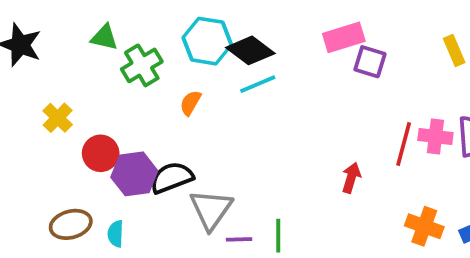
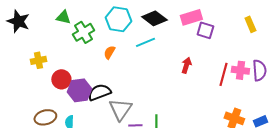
black diamond: (250, 50) -> (154, 18), moved
yellow cross: (58, 118) -> (38, 60), turned 35
red arrow: (351, 178) -> (186, 65), moved

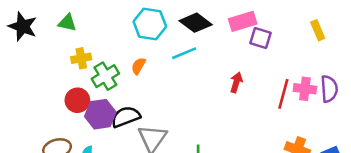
green triangle: (63, 17) -> (67, 23), moved
green cross: (83, 32) -> (105, 76), moved
yellow cross: (38, 60) -> (81, 58), moved

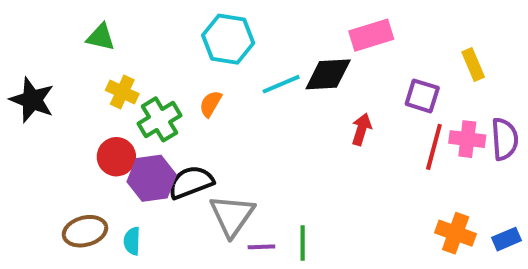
black diamond: (196, 23) -> (328, 74), moved, turned -40
black star: (23, 26) -> (32, 100), moved
yellow rectangle: (318, 30) -> (473, 65), moved
purple square: (260, 38) -> (422, 96), moved
yellow cross: (81, 58) -> (122, 92), turned 36

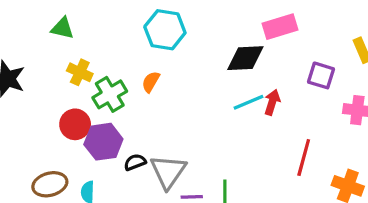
cyan line: (281, 84) -> (248, 102), moved
red line: (434, 147) -> (304, 157), moved
black semicircle: (191, 182) -> (135, 162), moved, size x0.6

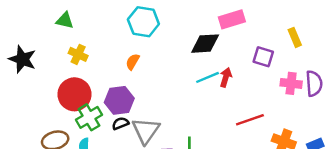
green cross: (110, 94) -> (89, 117), moved
red circle: (75, 124) -> (74, 94), size x1.4
purple hexagon: (103, 142) -> (119, 100), moved
red line: (304, 157) -> (250, 120), turned 56

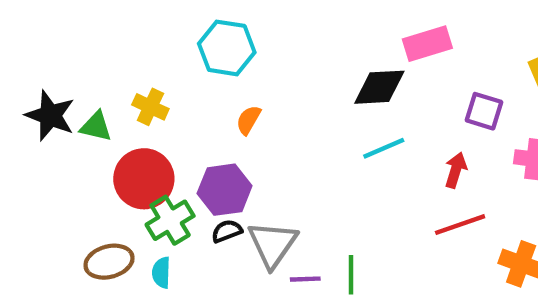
green triangle: (65, 21) -> (96, 126), moved
cyan hexagon: (143, 22) -> (227, 48), moved
red arrow: (226, 77) -> (456, 170), moved

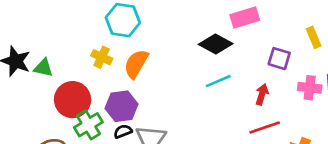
black diamond: (379, 87) -> (216, 44), turned 32
yellow cross: (150, 107) -> (102, 57), moved
orange semicircle: (249, 120) -> (136, 64), size x1.6

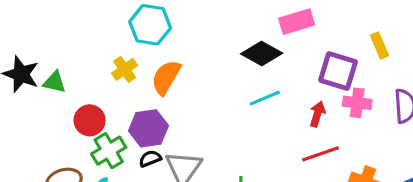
yellow cross: (102, 57) -> (125, 69), turned 30
purple square: (279, 59) -> (338, 71), size x1.4
pink cross: (310, 88) -> (357, 103), moved
red circle: (73, 100) -> (90, 120), size x0.7

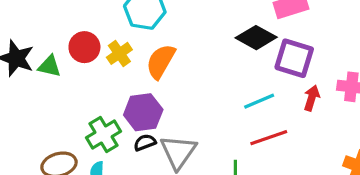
purple square: (338, 71) -> (294, 58), moved
cyan line: (265, 98) -> (259, 101), moved
red circle: (90, 120) -> (84, 47), moved
red line: (321, 154) -> (269, 138), moved

